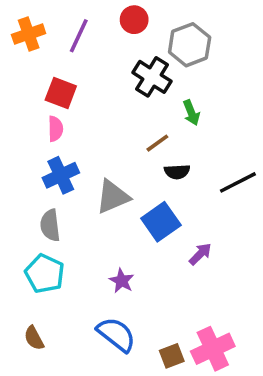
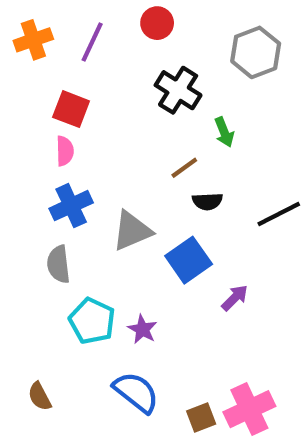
gray hexagon: (190, 45) -> (256, 52), moved
cyan pentagon: (45, 274) -> (92, 321), moved

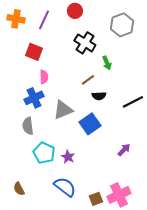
orange cross: (33, 40) -> (16, 19), turned 30
pink semicircle: (65, 151) -> (44, 77), moved
purple arrow: (235, 298) -> (124, 150), moved

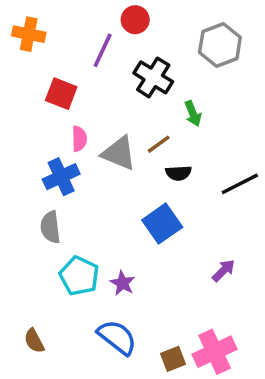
purple line: (44, 20) -> (103, 50), moved
gray triangle: (63, 110) -> (119, 153), moved, turned 45

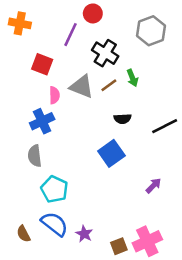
brown line: (159, 144) -> (109, 85), moved
gray triangle: (119, 153) -> (82, 87), moved
purple star: (123, 283) -> (84, 234), moved
blue semicircle: (117, 337) -> (54, 224), moved

